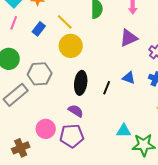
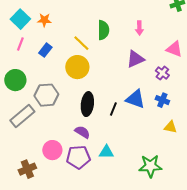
yellow line: (65, 22) -> (81, 43), moved
blue triangle: (129, 78) -> (135, 99), size x1.5
cyan triangle: (124, 131) -> (106, 152), moved

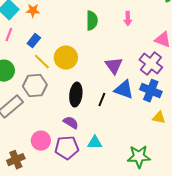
yellow line: (81, 43) -> (42, 62), moved
purple triangle: (135, 59) -> (114, 66), moved, turned -42
purple cross: (162, 73) -> (151, 64), size x1.6
blue cross: (162, 100) -> (151, 91), size x1.5

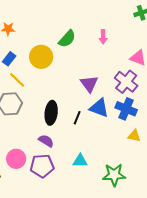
green semicircle: (92, 21) -> (67, 39), turned 42
yellow circle: (66, 58) -> (41, 57), moved
cyan triangle: (95, 143) -> (80, 161), moved

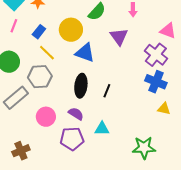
purple triangle: (89, 84) -> (119, 37), moved
blue triangle: (99, 108) -> (85, 53), moved
pink circle: (16, 159) -> (46, 117), moved
cyan triangle: (80, 161) -> (102, 129), moved

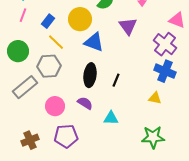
yellow triangle: (164, 109) -> (155, 98), moved
purple pentagon: (72, 139) -> (66, 136), moved

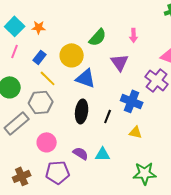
blue cross: (165, 71) -> (132, 101), moved
yellow triangle: (155, 98) -> (136, 132), moved
purple semicircle: (85, 103) -> (81, 153), moved

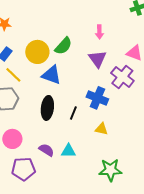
green semicircle: (98, 37) -> (63, 46), moved
purple triangle: (120, 62) -> (97, 59), moved

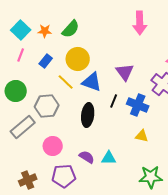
pink arrow: (99, 32) -> (140, 23), moved, size x1.6
green semicircle: (63, 46) -> (71, 29), moved
purple triangle: (97, 59) -> (125, 72), moved
yellow line: (13, 75) -> (66, 82), moved
black line: (73, 113) -> (114, 101), moved

